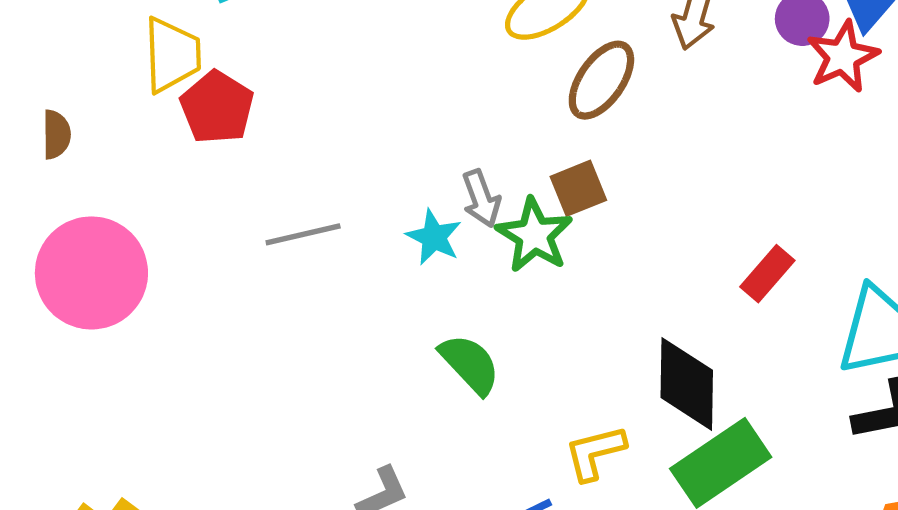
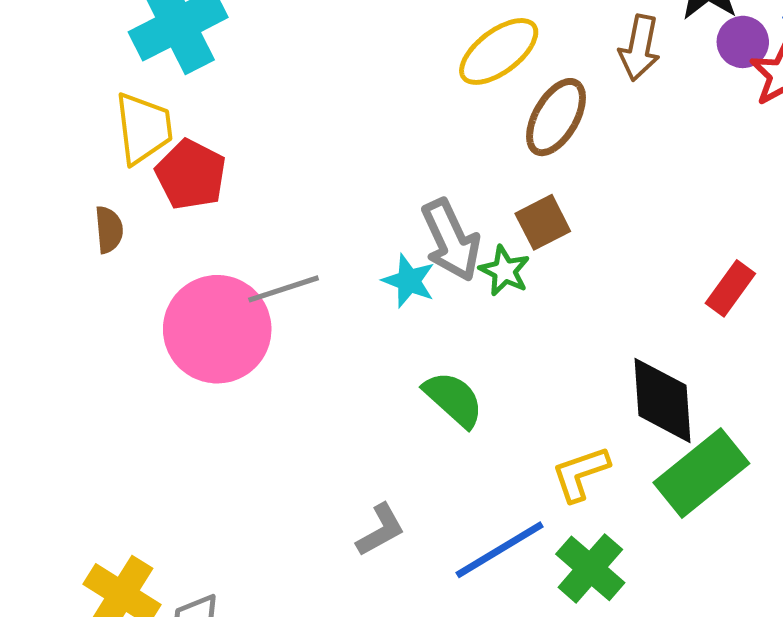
brown semicircle: (56, 135) -> (109, 230), moved
gray arrow: (481, 199) -> (451, 240), size x1.5
green star: (534, 235) -> (505, 271), size x0.7
pink circle: (91, 273) -> (217, 329), moved

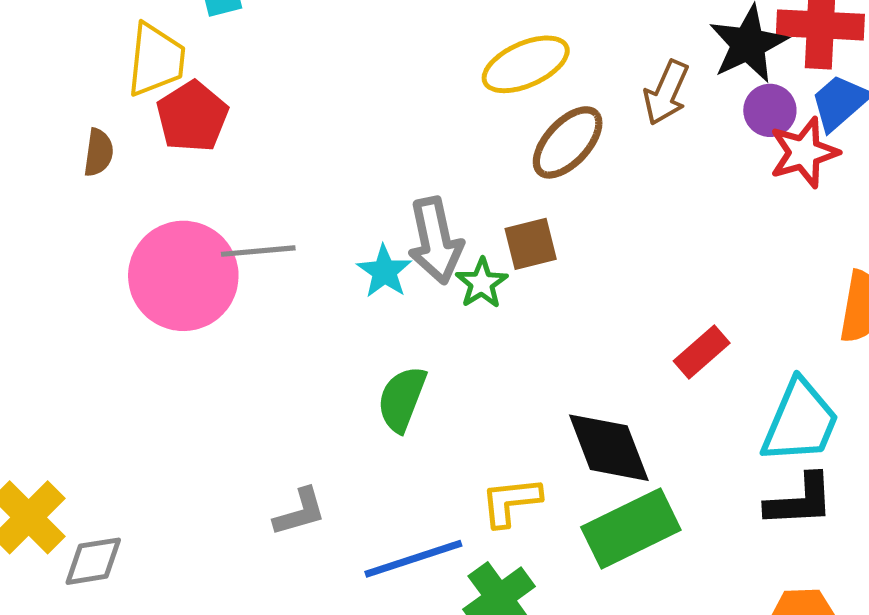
green semicircle: (454, 399) -> (402, 399), turned -124
black diamond: (662, 400) -> (609, 448), turned -30

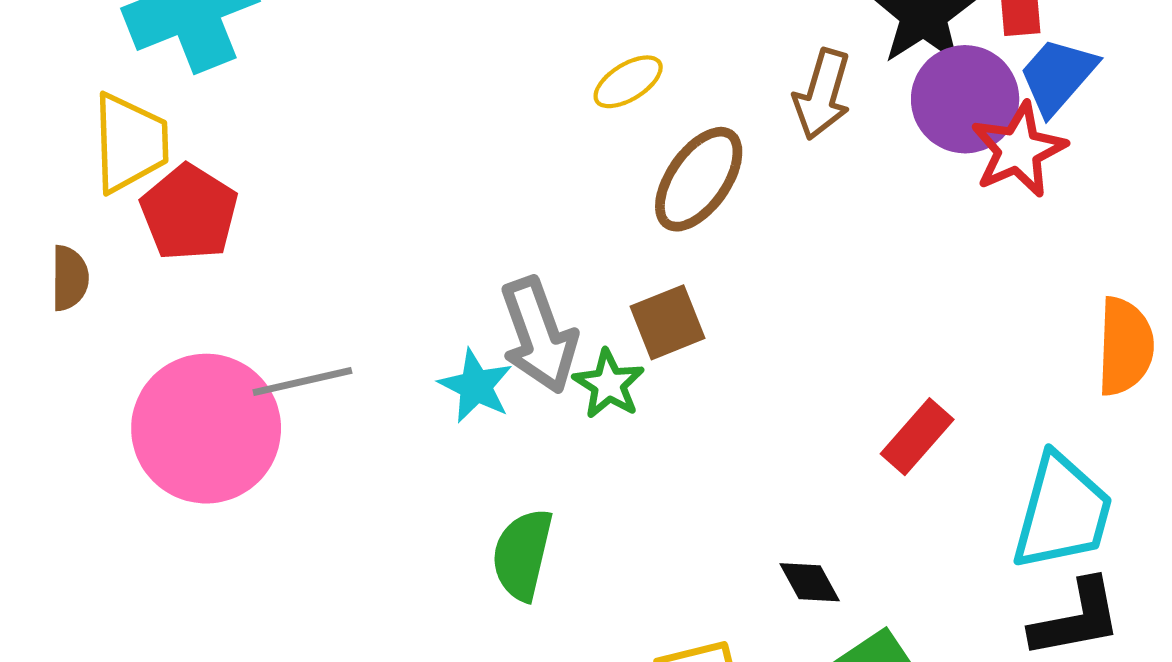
yellow ellipse: (526, 64) -> (628, 82), size x0.6
purple circle: (770, 110) -> (965, 99), size x1.5
black diamond: (609, 448) -> (810, 582), size x0.5

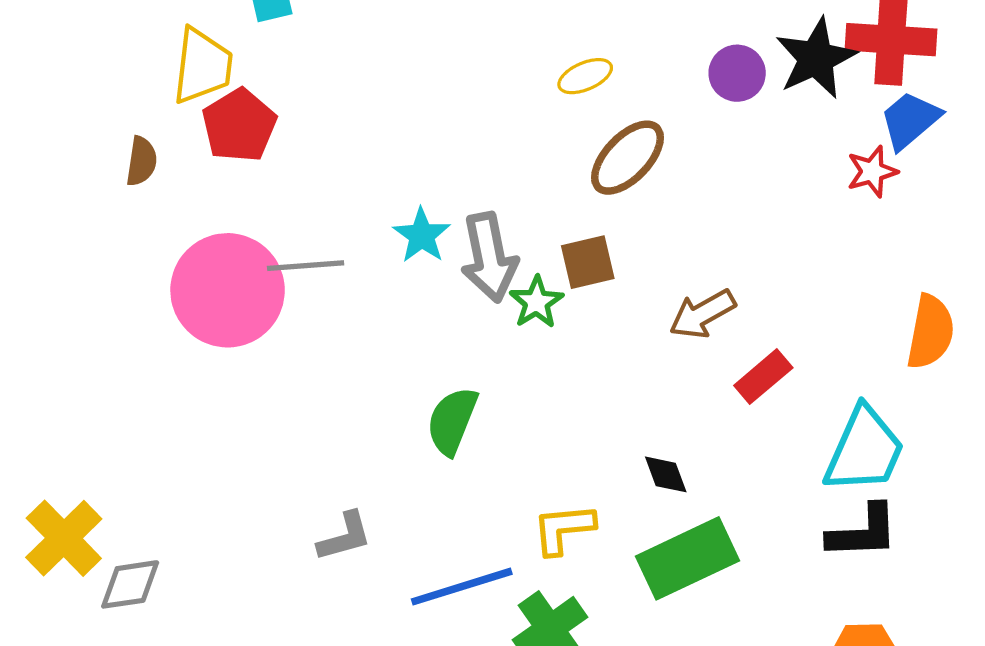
brown arrow: (822, 94) -> (702, 314), moved, turned 36
purple circle: (965, 99) -> (737, 73), moved, size x0.7
red star: (1018, 150) -> (872, 171), size x0.7
cyan star: (476, 386) -> (422, 235), moved

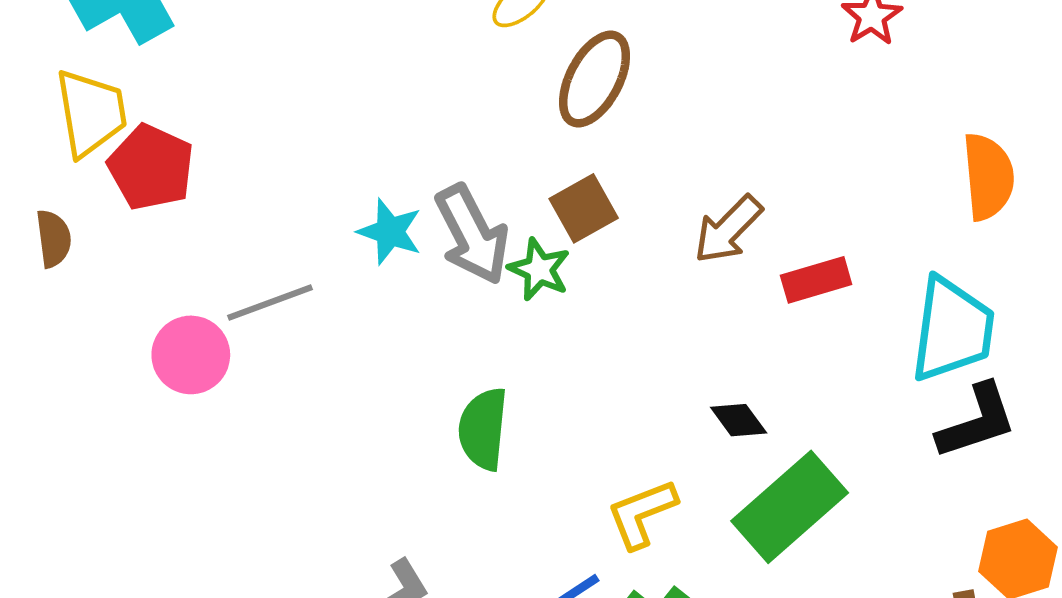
pink circle: (228, 290) -> (191, 355), size x0.6
red rectangle: (763, 377) -> (816, 280), turned 40

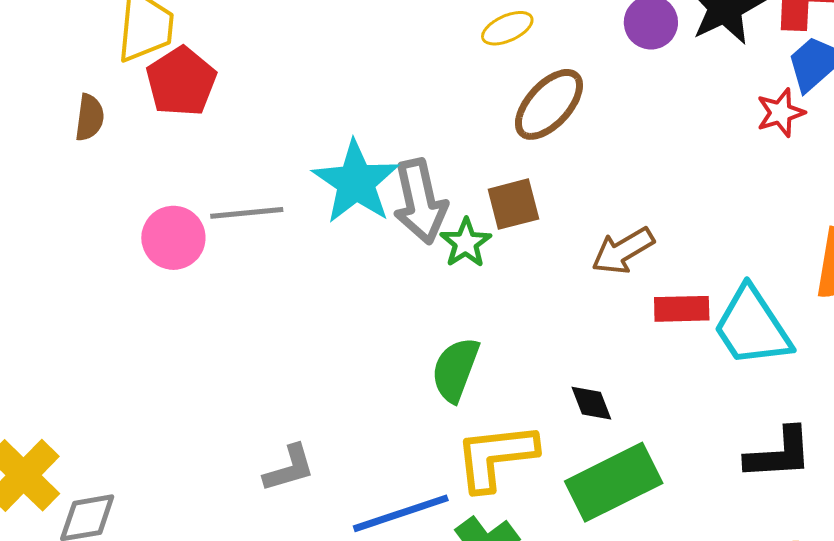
cyan star: (390, 232) -> (356, 182), size x1.6
cyan trapezoid: (952, 329) -> (752, 327), moved, turned 124
green semicircle: (483, 429) -> (455, 370), moved
yellow L-shape: (642, 514) -> (496, 457), size x1.4

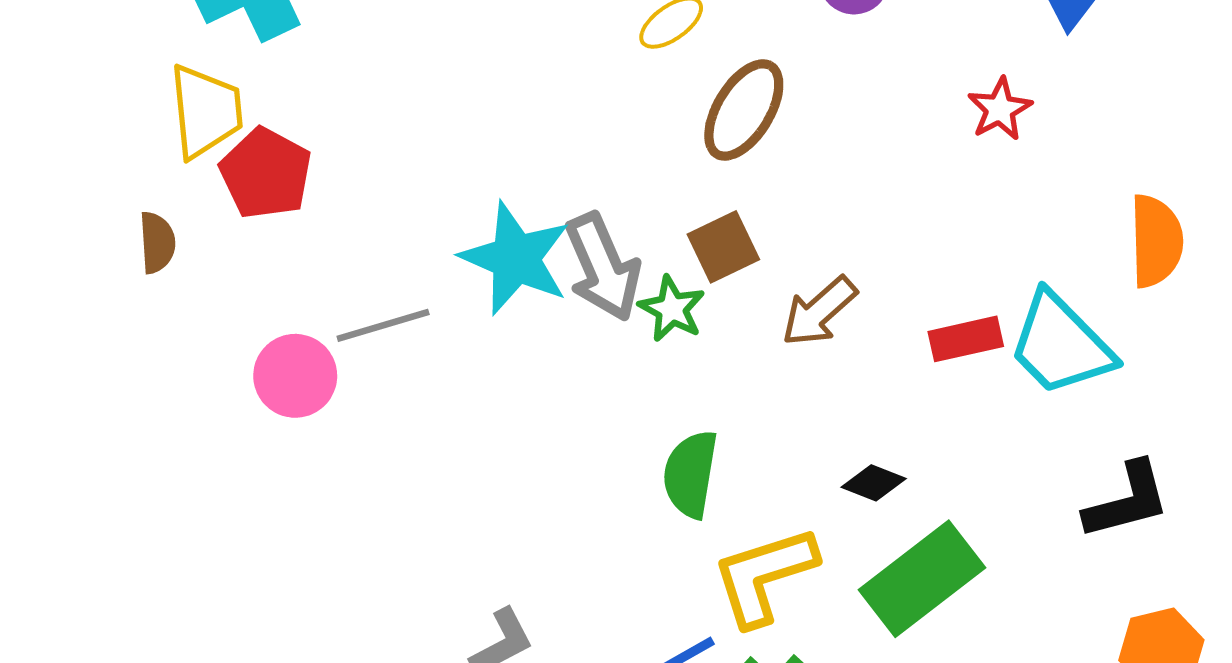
red star: (781, 113) -> (1000, 109), moved
brown arrow: (623, 251) -> (819, 311), moved
black diamond: (591, 403) -> (874, 483), turned -36

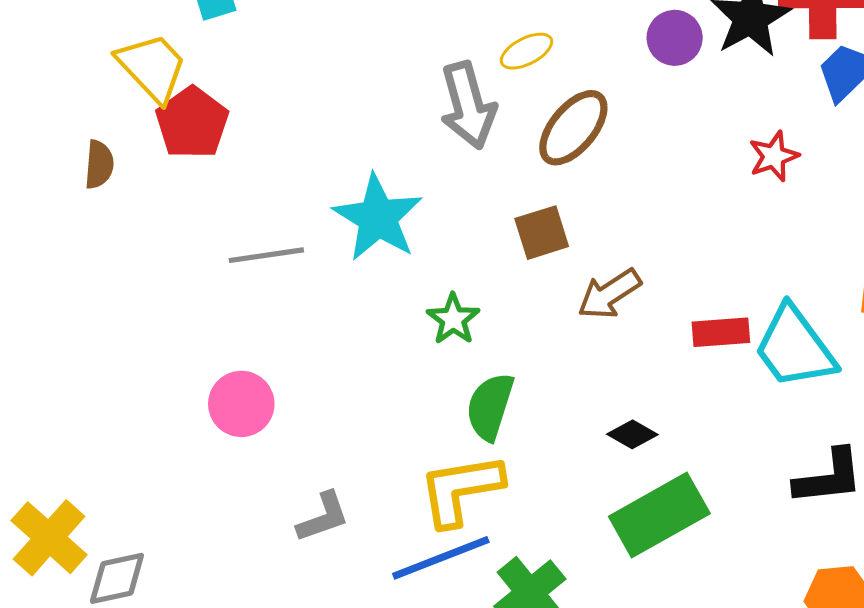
yellow trapezoid: (206, 111) -> (152, 67), turned -46
gray arrow: (603, 267) -> (468, 105), moved
green star: (672, 309) -> (453, 319), moved
pink circle: (295, 376) -> (241, 404), moved
yellow L-shape: (764, 576) -> (461, 490), moved

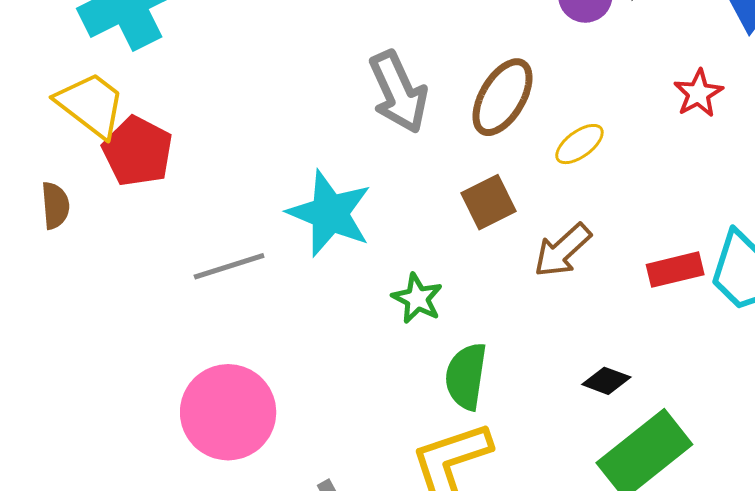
yellow ellipse: (526, 51) -> (579, 144), moved
pink circle: (241, 404) -> (228, 412), size x1.5

